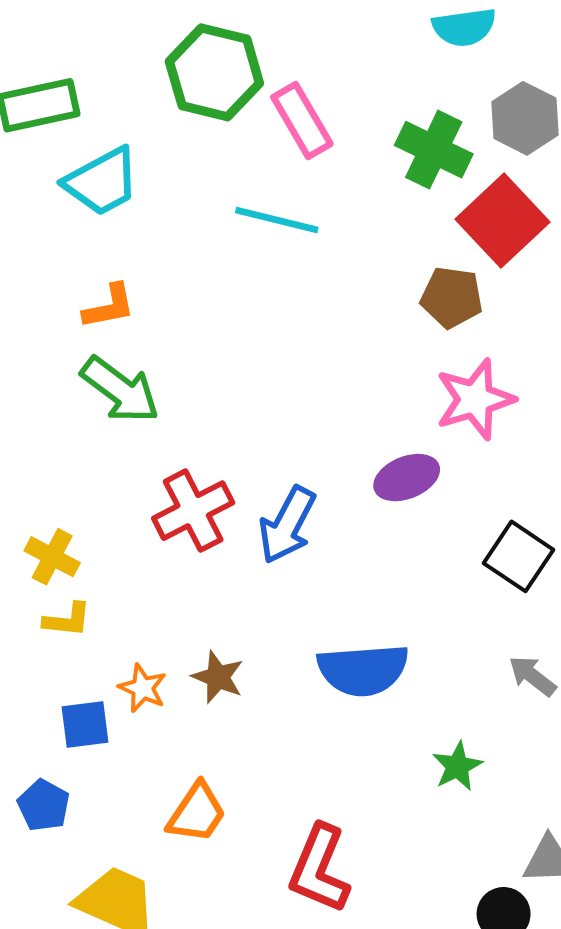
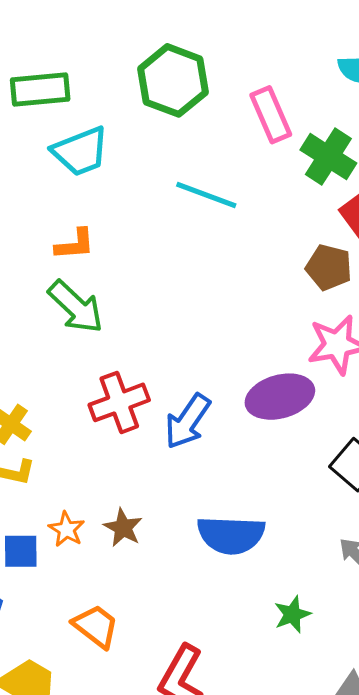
pink rectangle: (302, 120) -> (271, 115), moved
purple ellipse: (407, 478) -> (280, 397), size x1.4
orange trapezoid: (197, 813) -> (96, 626), turned -93

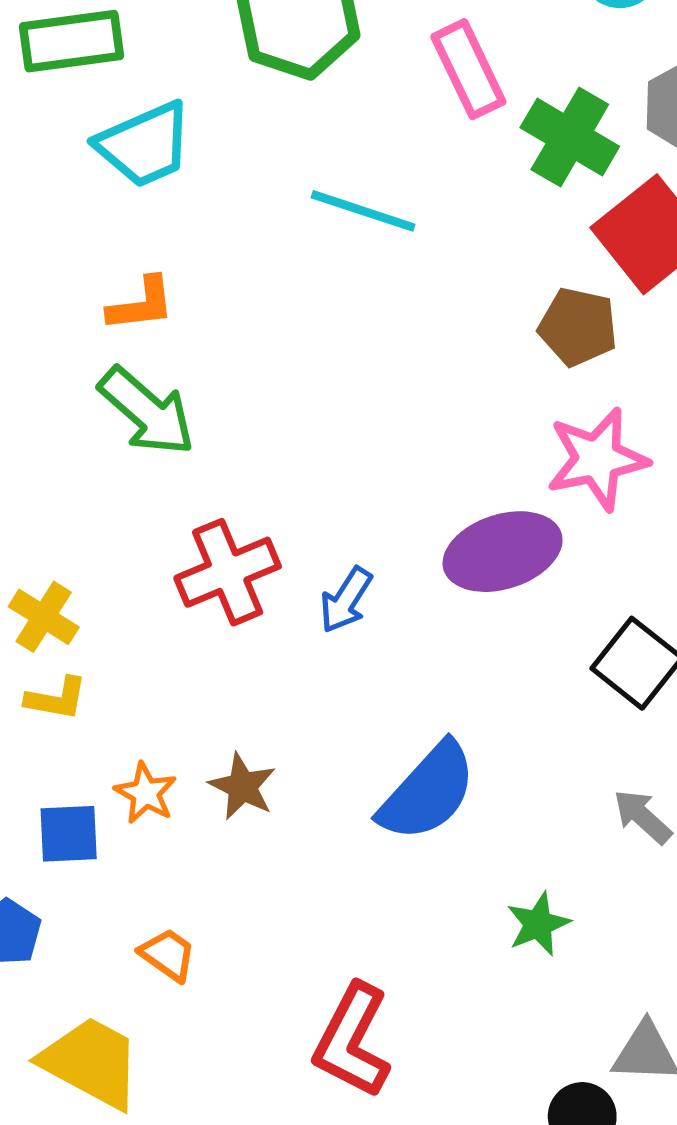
blue arrow: (188, 421) -> (346, 600), size x0.7
blue semicircle: (231, 535) -> (428, 792), turned -48
orange trapezoid: (96, 626) -> (168, 955), moved, size x0.7

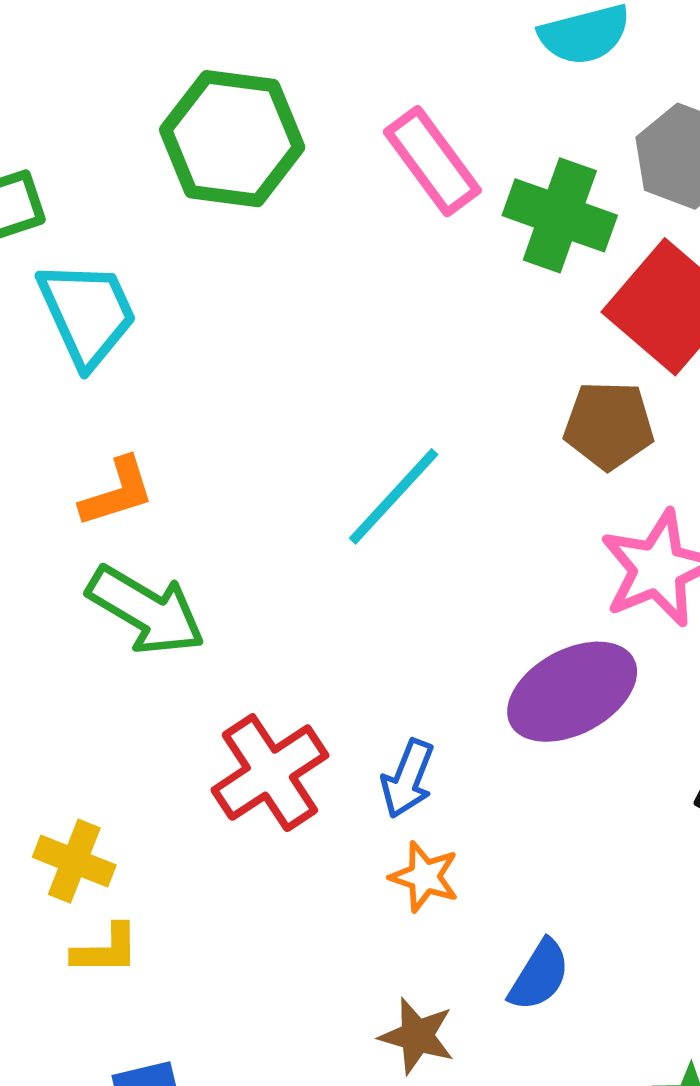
cyan trapezoid: (144, 145) -> (87, 313), turned -80
cyan line: (363, 211) -> (394, 496), moved, turned -55
brown star: (242, 787) -> (417, 1036), moved
blue semicircle: (428, 792) -> (539, 975), size x0.6
orange star: (146, 793) -> (425, 877), moved

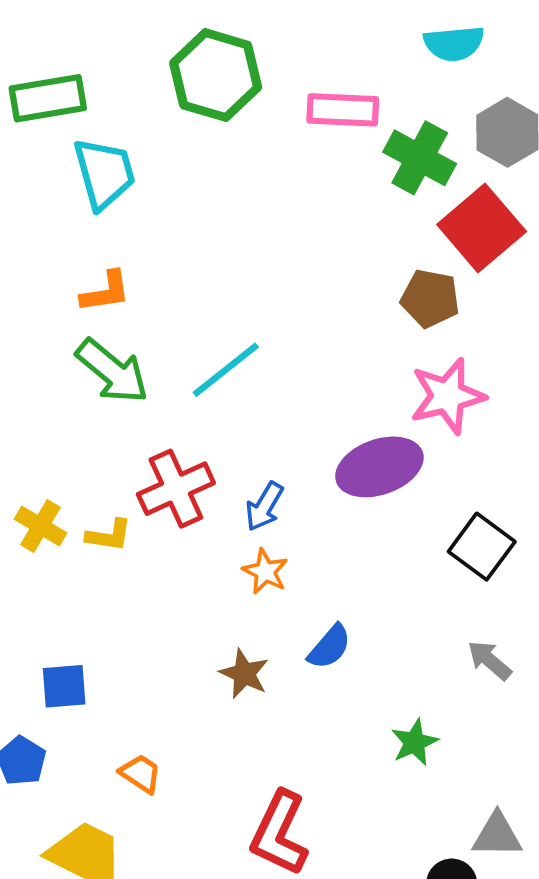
pink rectangle: (432, 161) -> (343, 110), turned -60
cyan line: (394, 496) -> (226, 370), moved
yellow L-shape: (106, 950) -> (109, 535), moved

